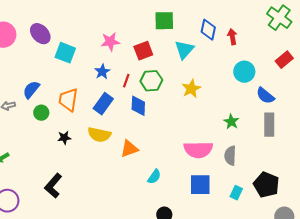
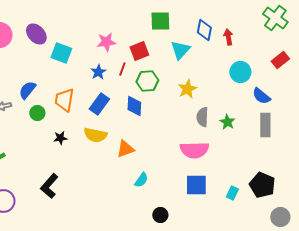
red line: (126, 81) -> (122, 69), moved
gray semicircle: (230, 156) -> (202, 117), moved
cyan semicircle: (154, 177) -> (141, 180), moved

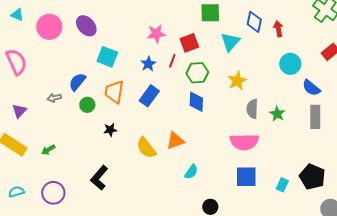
cyan square: (61, 53) -> (107, 57), moved
blue diamond: (134, 106) -> (196, 102), moved
yellow semicircle: (95, 135) -> (146, 148), moved, turned 40

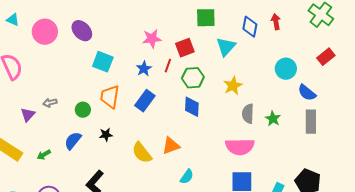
red arrow: (278, 29) -> (276, 22), moved
blue semicircle: (77, 82) -> (73, 141), moved
purple triangle: (19, 111) -> (28, 115), moved

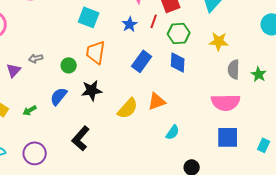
yellow star: (233, 86) -> (219, 41), turned 30
blue rectangle: (145, 101) -> (142, 61), moved
black star: (106, 135) -> (92, 90), size x1.5
yellow semicircle: (142, 153) -> (128, 108), turned -100

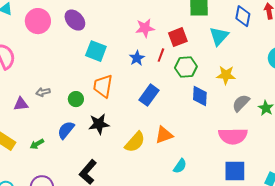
blue diamond: (178, 62) -> (200, 96), moved
gray semicircle: (234, 69) -> (241, 103), turned 42
purple triangle: (14, 70) -> (21, 104), turned 42

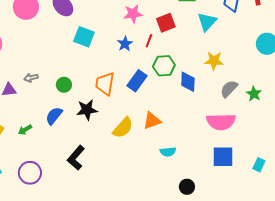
green hexagon: (186, 67) -> (164, 66), moved
orange trapezoid: (103, 86) -> (105, 84), moved
cyan semicircle: (180, 166) -> (168, 152), turned 49

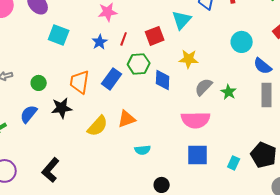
red square: (166, 23) -> (155, 36), moved
black L-shape: (76, 158) -> (51, 170), moved

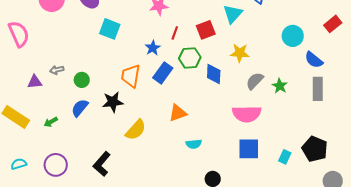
blue star: (100, 42) -> (153, 48), moved
green circle: (39, 83) -> (82, 80), moved
yellow semicircle: (98, 126) -> (136, 130), moved

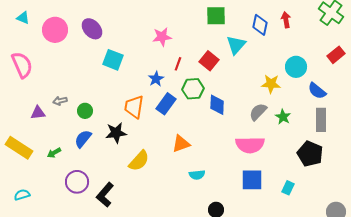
red square: (206, 30) -> (209, 61), turned -30
yellow star: (240, 53) -> (271, 84), moved
black pentagon: (315, 149) -> (310, 154), moved
purple circle: (56, 165) -> (77, 182), moved

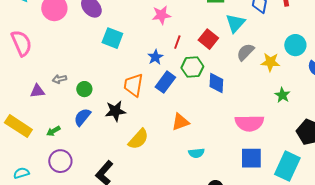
gray semicircle: (258, 112) -> (245, 52), moved
purple circle: (77, 182) -> (60, 161), moved
cyan rectangle: (288, 188) -> (287, 166), size x2.0

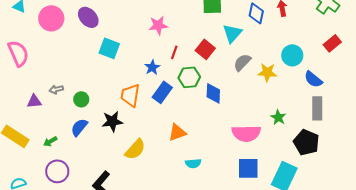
green star: (282, 95) -> (278, 117), moved

